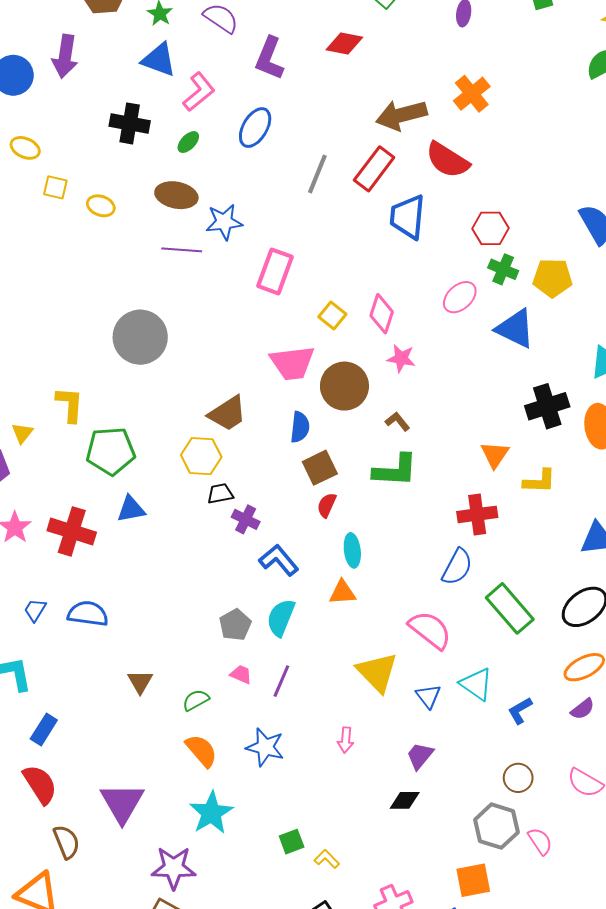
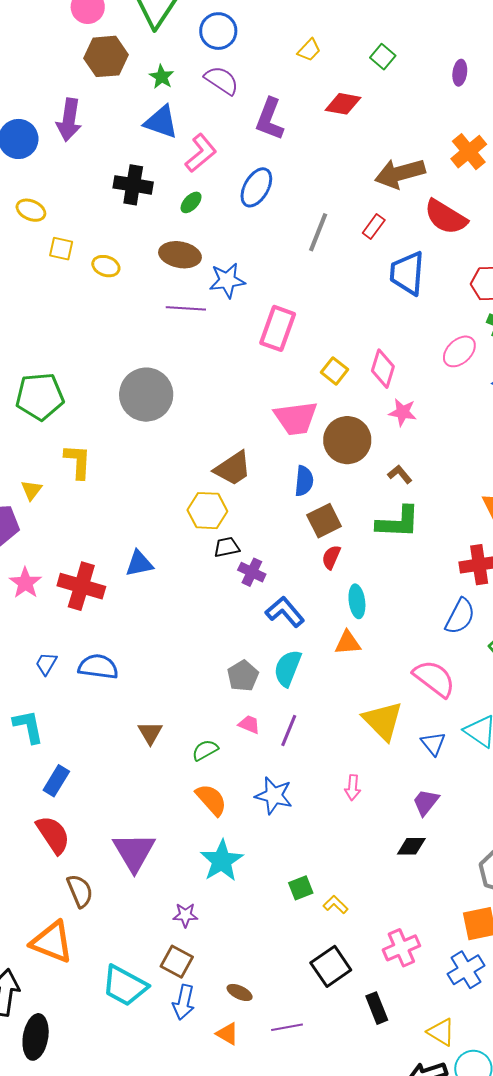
red rectangle: (374, 169) -> (374, 227), size x0.6
green pentagon: (111, 451) -> (40, 396), moved
purple star: (174, 868) -> (185, 915), size x0.6

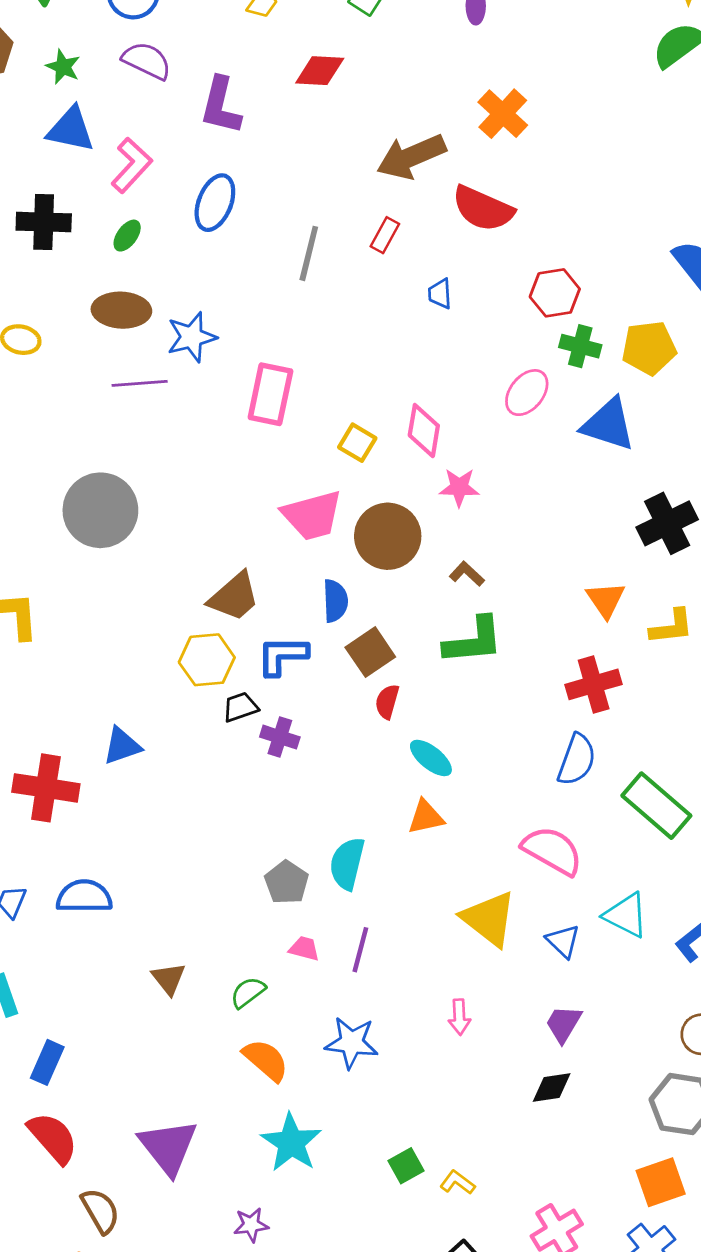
blue trapezoid: (407, 273) -> (440, 294), size x0.5
cyan ellipse: (357, 601) -> (431, 758), turned -36
blue L-shape: (285, 612) -> (282, 656), moved, turned -42

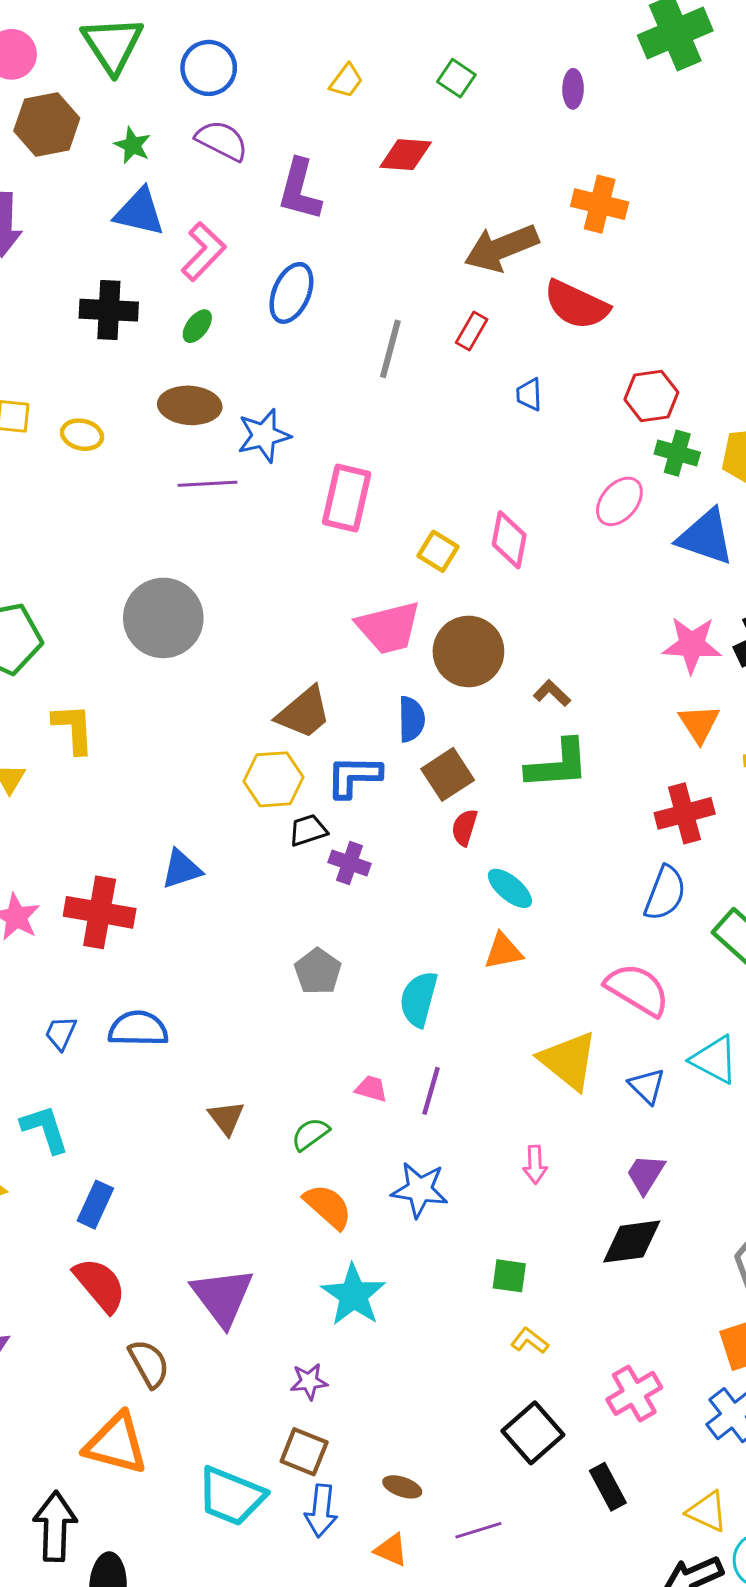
orange cross: (503, 114) -> (600, 204), turned -30
pink star: (459, 487) -> (692, 645), moved, size x1.4
gray pentagon: (287, 882) -> (318, 971), moved
black diamond: (552, 1087) -> (632, 1242), size x1.4
green square: (406, 1166) -> (509, 1276), moved, turned 36

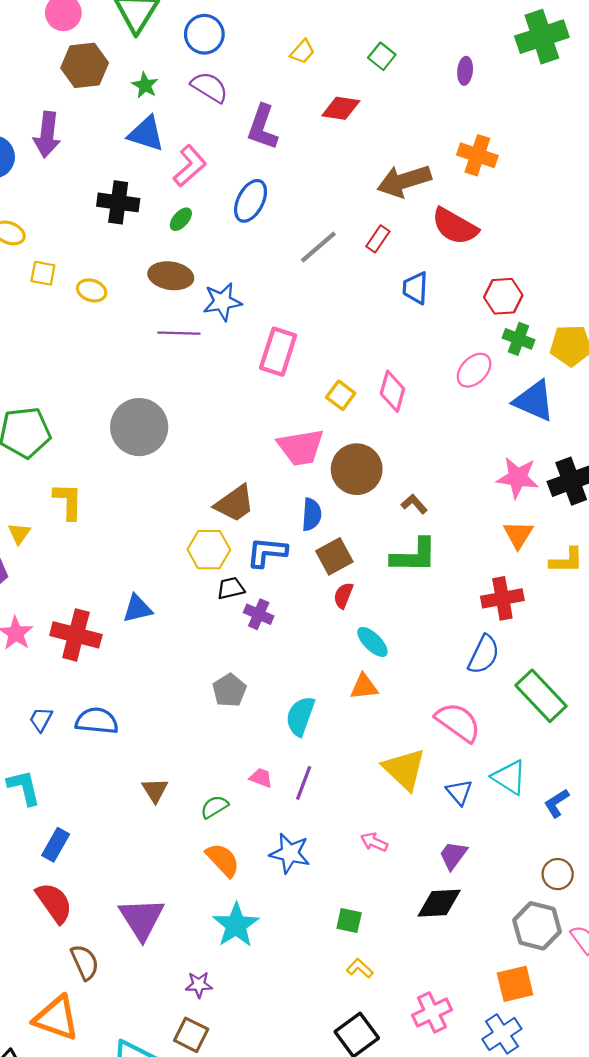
gray line: (390, 349) -> (318, 247), turned 30
blue trapezoid: (529, 394) -> (415, 288), size x1.4
pink arrow: (535, 1165) -> (374, 842), turned 112

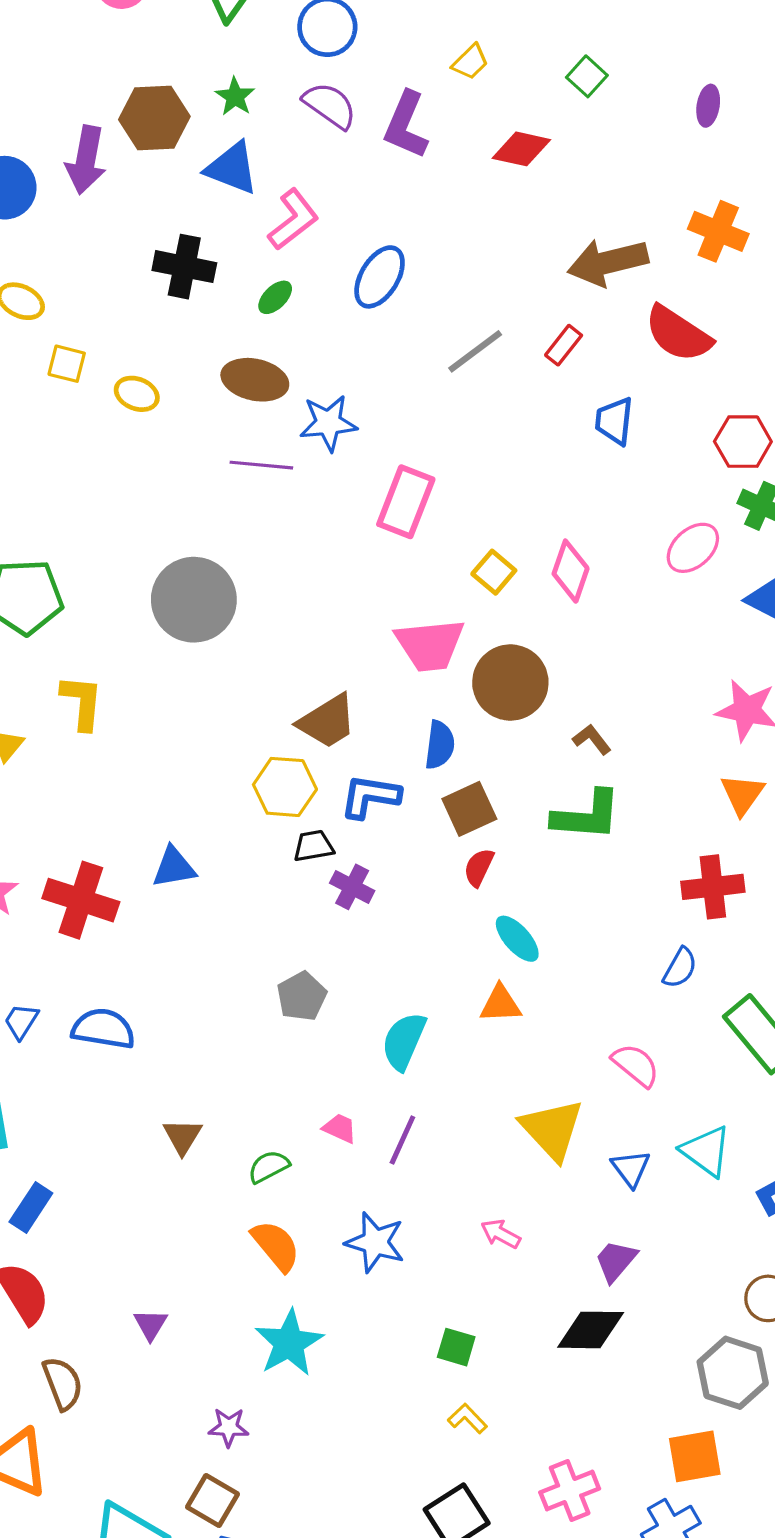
brown hexagon: (85, 65) -> (154, 118), moved
purple L-shape: (262, 127) -> (406, 125), moved
blue semicircle: (484, 655) -> (680, 968), size x0.7
pink semicircle: (458, 722) -> (636, 1065), size x0.7
purple triangle: (142, 919) -> (151, 1324), size x0.5

